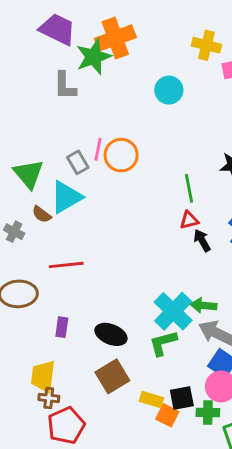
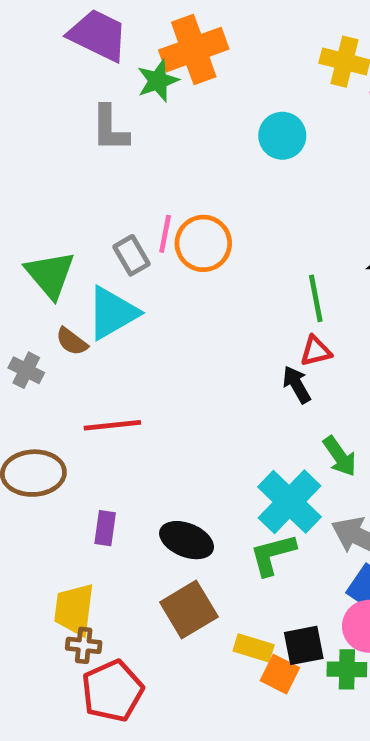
green star: (94, 57) -> (158, 81), size x0.7
black arrow: (202, 240) -> (297, 385), moved
green arrow: (204, 305) -> (340, 456), moved, turned -130

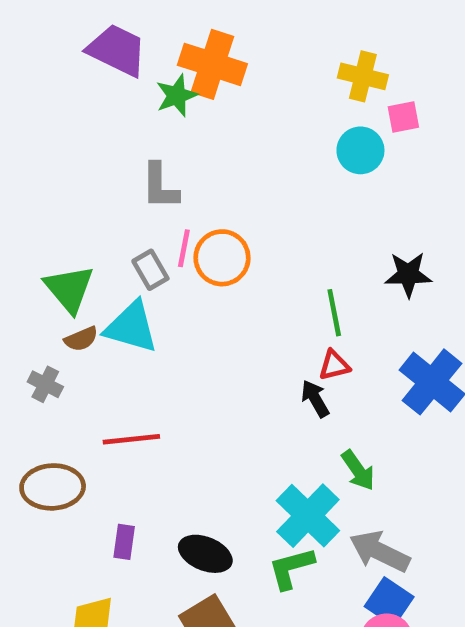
orange cross: (194, 50) -> (212, 64), turned 38
gray L-shape: (110, 129) -> (160, 186), moved
cyan circle: (282, 136) -> (360, 150), moved
cyan triangle: (112, 313) -> (131, 327), turned 46
brown semicircle: (72, 341) -> (81, 339), moved, turned -60

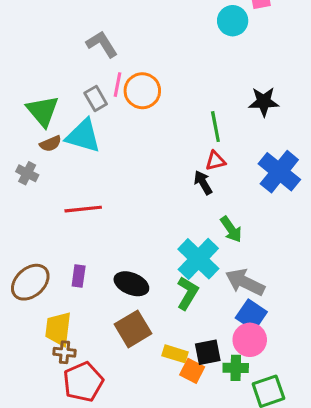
gray L-shape: (160, 186) -> (102, 44), turned 148
brown ellipse: (53, 487) -> (30, 282), moved, turned -39
green L-shape: (291, 568) -> (187, 293), turned 136

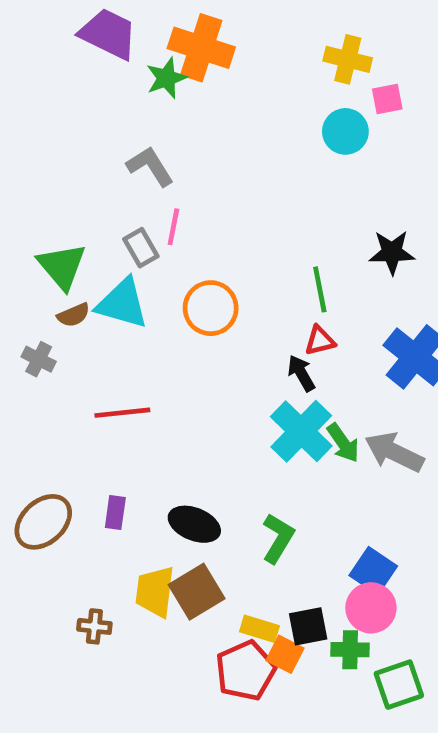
orange circle: (142, 91) -> (211, 308), moved
cyan cross: (198, 259) -> (301, 431), moved
gray arrow: (245, 282) -> (394, 452), moved
yellow trapezoid: (58, 329) -> (155, 592), moved
red pentagon: (83, 382) -> (245, 671), moved

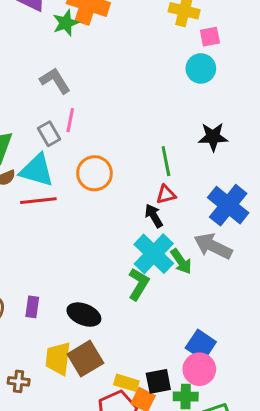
cyan circle: (345, 131) -> (201, 68), moved
red line: (122, 413) -> (38, 201), moved
gray arrow: (394, 452) -> (213, 246), moved
green L-shape: (278, 538) -> (139, 284), moved

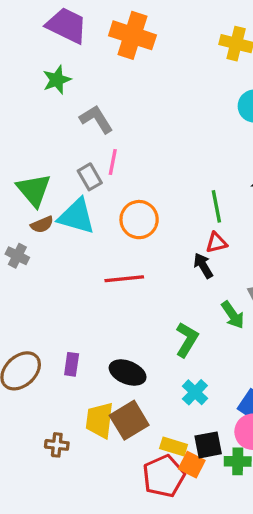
green star: (66, 23) -> (57, 80), moved
red line: (38, 201) -> (124, 279), moved
cyan cross: (154, 254) -> (195, 392), moved, size x0.6

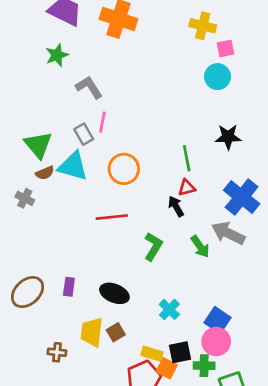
green L-shape: (187, 340) -> (153, 247), moved
brown square: (129, 420) -> (116, 332), size x0.6

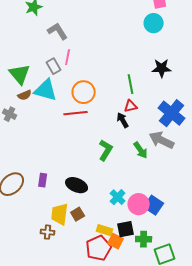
red line: (112, 217) -> (76, 113), moved
pink circle: (216, 342) -> (139, 204), moved
brown cross: (57, 352) -> (48, 232), moved

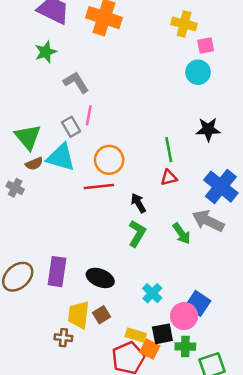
black arrow: (123, 120) -> (138, 203), moved
purple rectangle: (43, 180) -> (57, 272), size x1.6
pink circle: (139, 204) -> (184, 316), moved

